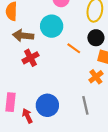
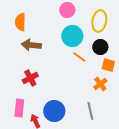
cyan circle: (52, 26) -> (72, 36), moved
red cross: (30, 58) -> (30, 78), moved

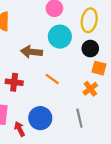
brown arrow: (31, 45) -> (32, 52), moved
orange line: (79, 57) -> (52, 79), moved
red cross: (30, 78) -> (14, 82), turned 35

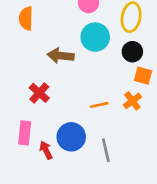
orange line: (52, 79) -> (99, 105), moved, turned -48
red cross: (14, 82) -> (39, 93), turned 35
gray line: (79, 118) -> (106, 150), moved

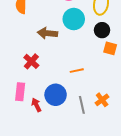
orange cross: (132, 101) -> (102, 100), moved

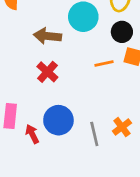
red cross: (31, 61) -> (47, 72), moved
orange line: (77, 71) -> (104, 64), moved

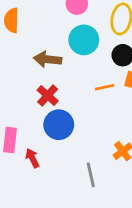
blue circle: (58, 120) -> (59, 125), moved
gray line: (94, 134) -> (91, 175), moved

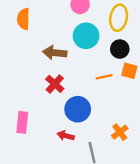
blue circle: (59, 125) -> (78, 109), moved
red arrow: (32, 158) -> (66, 136), moved, turned -49

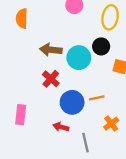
cyan circle: (86, 36) -> (79, 58), moved
black circle: (120, 49) -> (101, 46), moved
orange line: (104, 77) -> (97, 98), moved

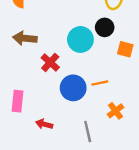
brown arrow: (51, 50) -> (25, 38), moved
red arrow: (61, 127) -> (44, 124), moved

